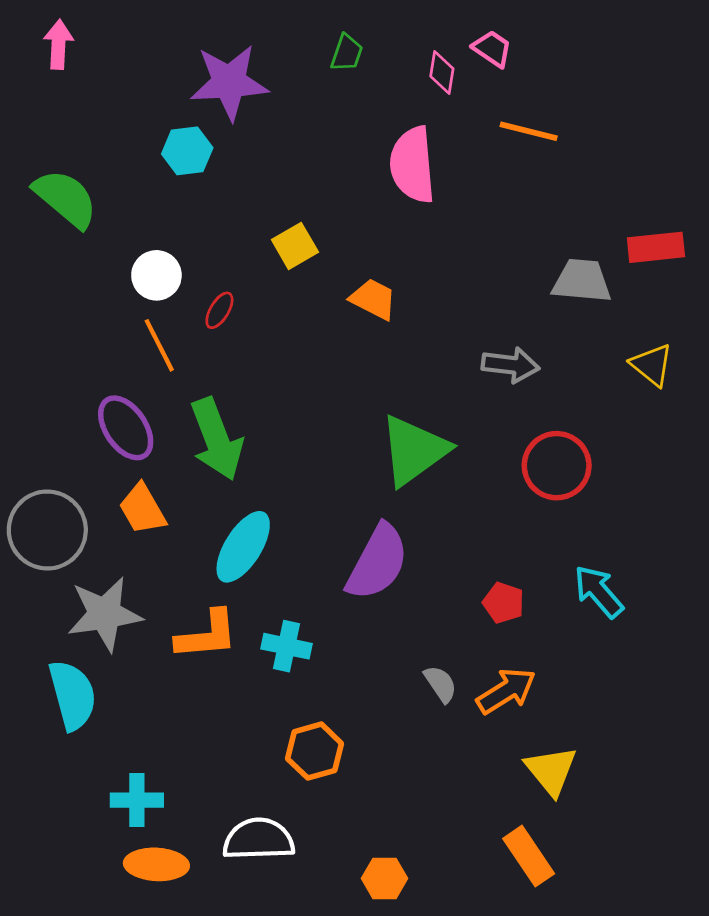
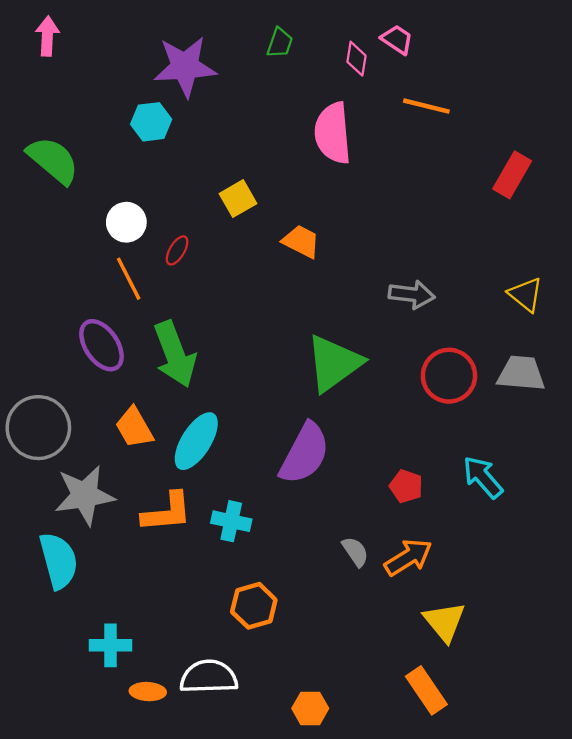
red rectangle: (656, 247) -> (512, 175), moved, turned -54
gray trapezoid: (582, 281) -> (521, 373), moved
orange trapezoid: (142, 509) -> (134, 428), moved
orange ellipse: (156, 864) -> (148, 692), moved, size x0.7

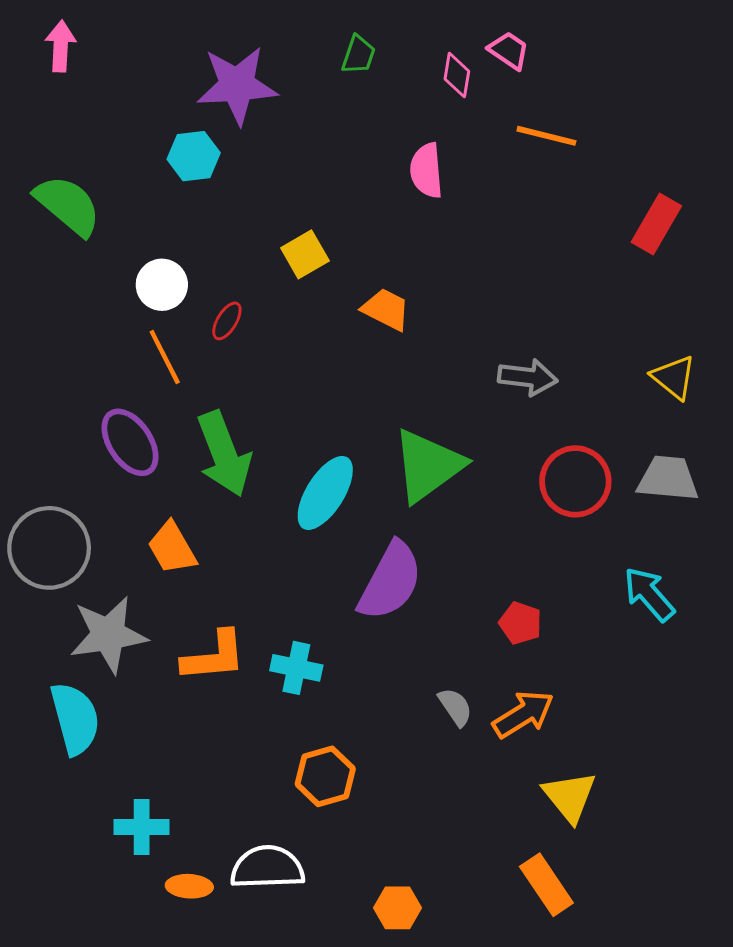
pink semicircle: (333, 133) -> (426, 171), size x0.7
cyan ellipse: (196, 441) -> (325, 493), moved
cyan arrow: (483, 477) -> (649, 594), moved

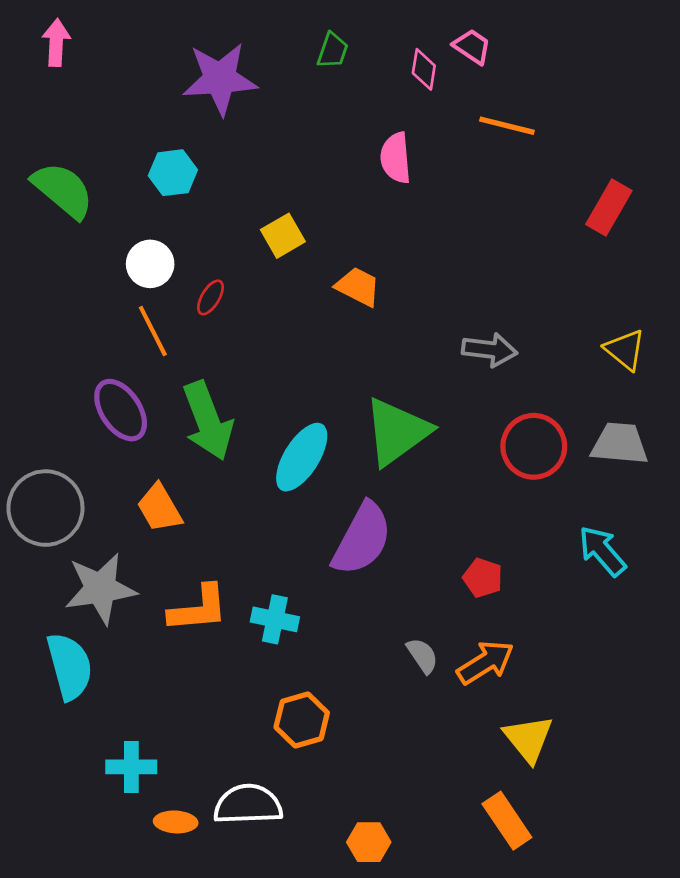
cyan hexagon: (194, 156) -> (173, 173), moved

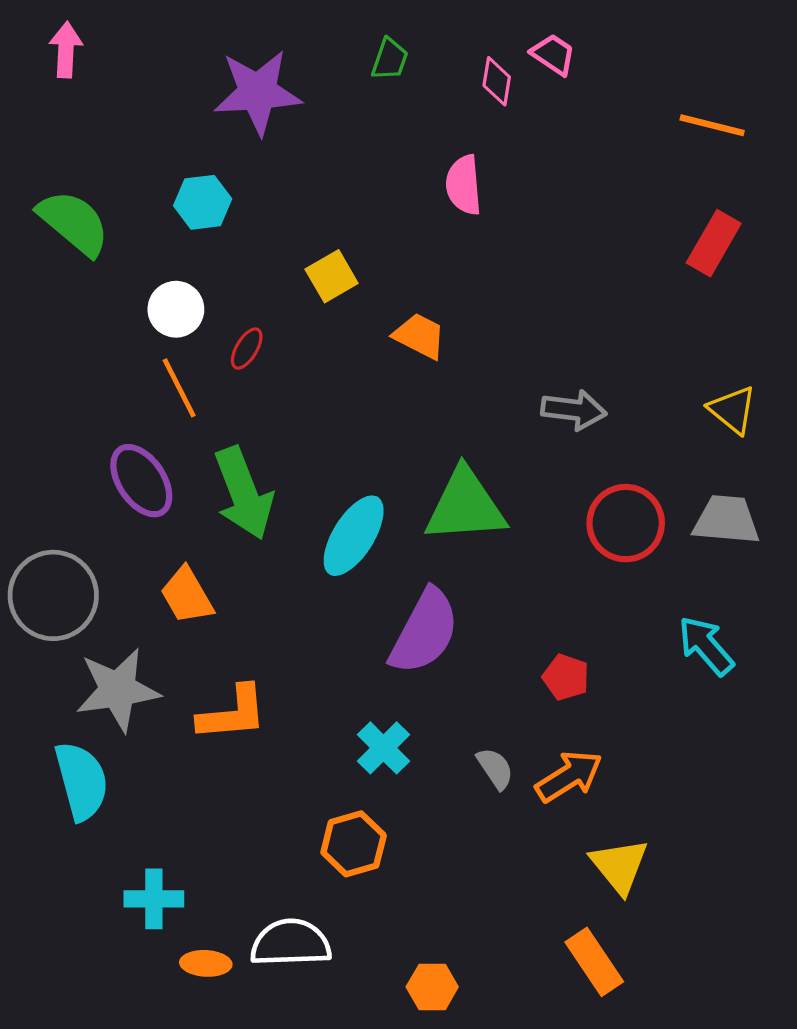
orange line: (507, 126) -> (712, 125), moved
green triangle: (397, 432) -> (465, 506), turned 32
cyan cross: (275, 619) -> (383, 748), moved, turned 33

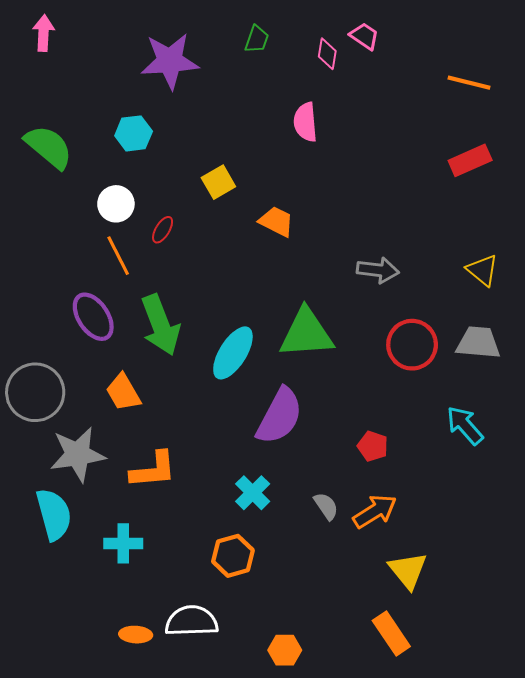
red rectangle: (714, 243) -> (470, 160), turned 36
cyan cross: (154, 899) -> (123, 543), moved

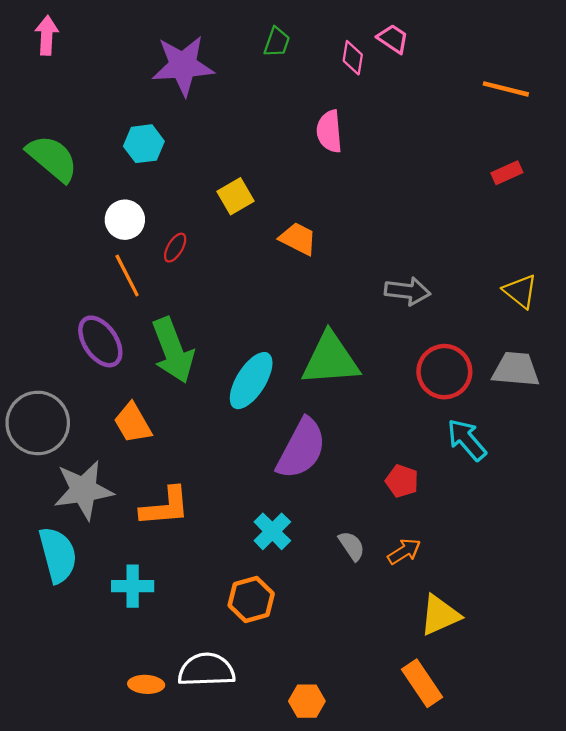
red rectangle: (470, 160) -> (507, 173), size x0.7
cyan arrow: (465, 425) -> (467, 440), moved
orange arrow: (375, 511) -> (404, 551), size x0.7
yellow triangle: (408, 570) -> (440, 615), turned 45

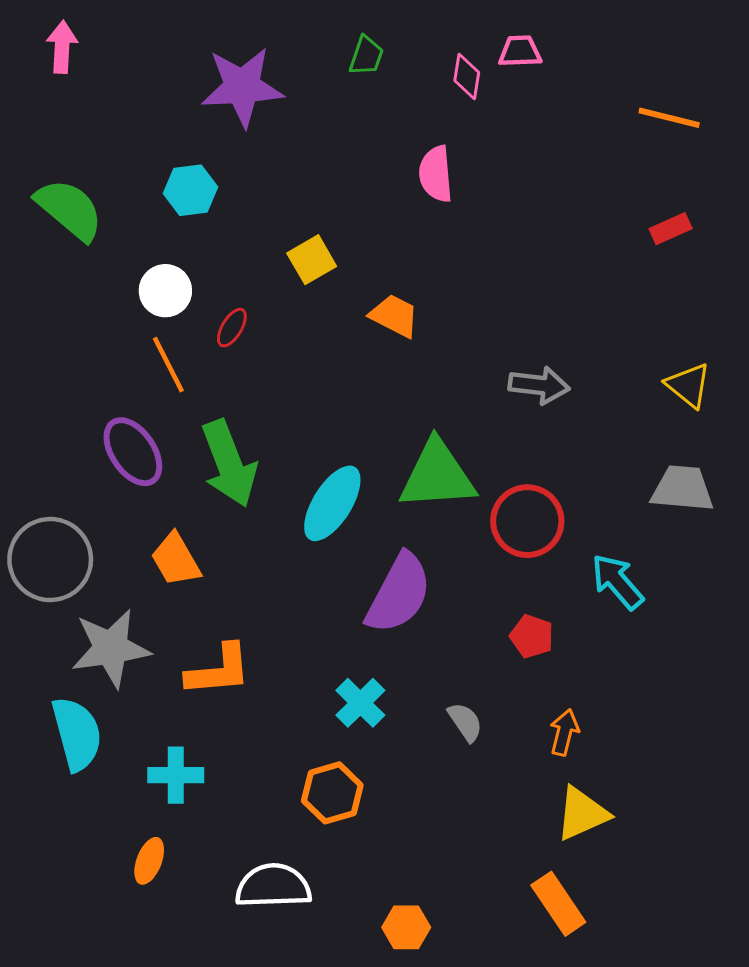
pink trapezoid: (393, 39) -> (520, 51), turned -36
red circle: (444, 372) -> (527, 521), moved
orange arrow: (404, 551) -> (564, 732), moved, turned -44
orange ellipse: (146, 684) -> (149, 861), moved, turned -72

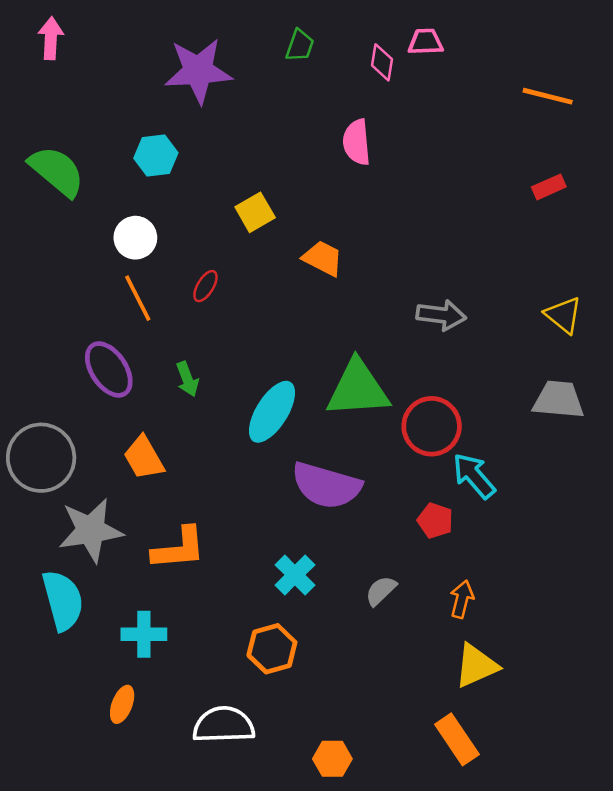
red ellipse: (232, 328) -> (205, 286), moved
green arrow: (229, 463) -> (187, 379), size x0.5
cyan arrow: (617, 582) -> (474, 476), moved
purple semicircle: (399, 593) -> (326, 486), turned 78
gray semicircle: (465, 722) -> (381, 591), turned -100

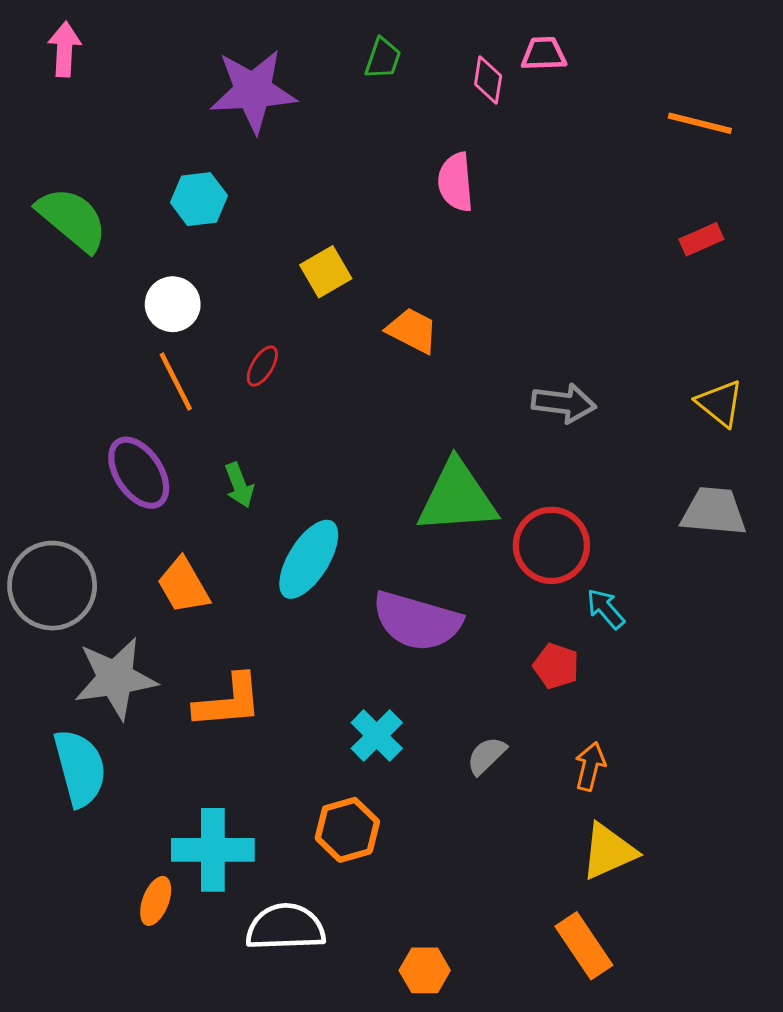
cyan ellipse: (272, 412) -> (309, 559), moved
cyan arrow: (474, 476) -> (606, 609), size x0.7
cyan cross: (144, 634) -> (213, 850), moved, size x1.4

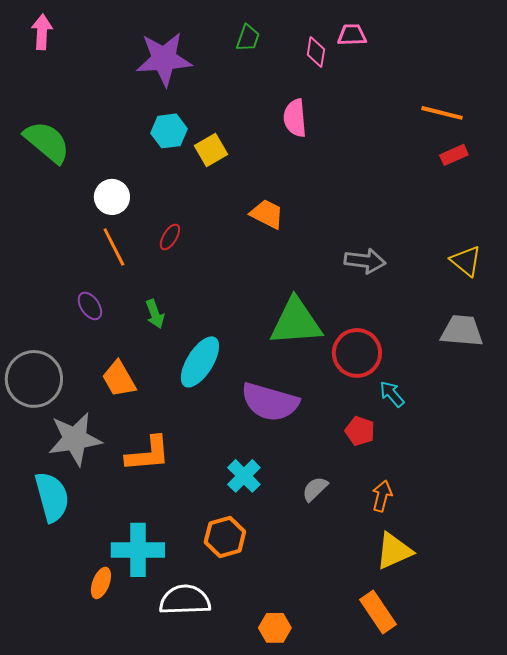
orange line: (700, 123) -> (442, 113), moved
cyan hexagon: (199, 199) -> (169, 131), moved
yellow square: (326, 272) -> (211, 150), moved
purple ellipse: (139, 473) -> (90, 306), size x0.6

